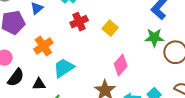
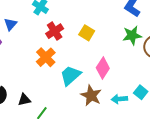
orange cross: (43, 46) -> (46, 57), moved
cyan trapezoid: (64, 68) -> (70, 76), moved

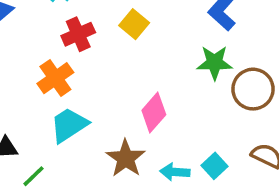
yellow square: (87, 33) -> (134, 24), moved
cyan trapezoid: (70, 76) -> (69, 125), moved

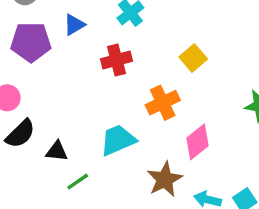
red cross: (78, 34) -> (116, 60), moved
orange cross: (55, 78) -> (163, 103), moved

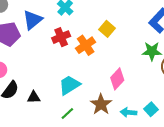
blue triangle: (74, 25) -> (33, 20), size x1.5
orange cross: (163, 103) -> (86, 45), moved
green line: (78, 182) -> (67, 114), moved

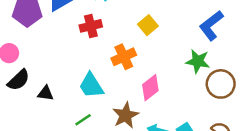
orange cross: (86, 45) -> (124, 57), moved
cyan trapezoid: (69, 85) -> (91, 86), turned -100

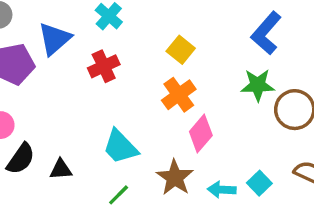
orange cross: (124, 57) -> (179, 95), moved

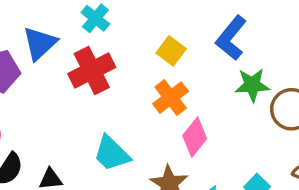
blue L-shape: (266, 33) -> (231, 38), moved
red cross: (104, 66) -> (92, 71), size x1.4

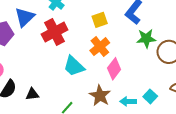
yellow square: (171, 51) -> (100, 20), turned 35
cyan trapezoid: (112, 153) -> (74, 66), moved

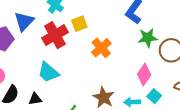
yellow square: (100, 20) -> (79, 24), moved
cyan trapezoid: (74, 66) -> (48, 72), moved
pink diamond: (114, 69) -> (144, 75), moved

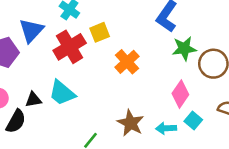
black triangle: (35, 99) -> (33, 100), moved

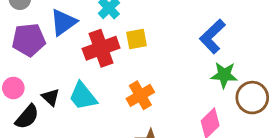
orange cross: (127, 62) -> (140, 95), moved
black triangle: (33, 100) -> (51, 97), turned 42

